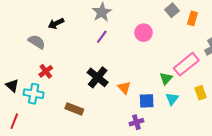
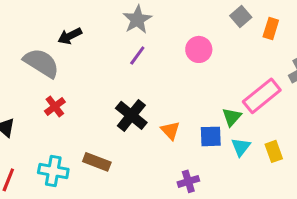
gray semicircle: (37, 42) -> (41, 63), size x1.4
yellow rectangle: (201, 93) -> (274, 151), moved
cyan cross: (34, 94) -> (53, 171), moved
blue square: (147, 101) -> (211, 136), moved

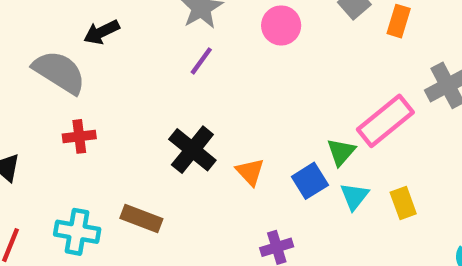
pink circle: (199, 49) -> (281, 25), moved
red cross: (55, 106) -> (79, 136), turned 30
blue square: (211, 136) -> (310, 181), turned -30

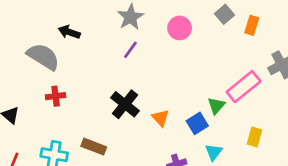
black arrow: (101, 32) -> (69, 32), turned 45
cyan triangle: (354, 196) -> (214, 152), moved
yellow rectangle: (403, 203) -> (254, 137), turned 36

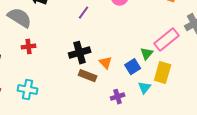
black cross: (125, 104) -> (80, 53), turned 35
yellow rectangle: (254, 137) -> (163, 73), moved, size x1.5
brown rectangle: (94, 147) -> (88, 76), moved

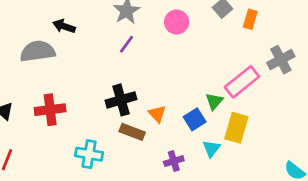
gray semicircle: (20, 18) -> (38, 51), turned -40
red cross: (29, 47) -> (50, 110), moved, size x1.5
cyan cross: (28, 90) -> (89, 154), moved

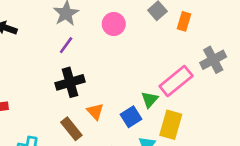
black cross: (121, 100) -> (70, 82), moved
brown rectangle: (132, 132) -> (71, 129), turned 30

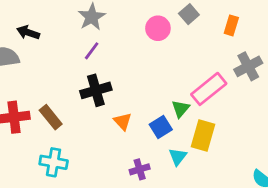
orange rectangle: (184, 21) -> (231, 25), moved
pink circle: (114, 24) -> (158, 28), moved
brown rectangle: (71, 129) -> (51, 117), moved

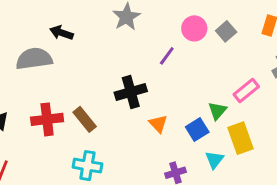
gray square: (189, 14) -> (226, 31), moved
purple line: (92, 51) -> (167, 56), moved
pink rectangle: (209, 89) -> (246, 91), size x0.7
yellow rectangle: (203, 135) -> (240, 138), turned -36

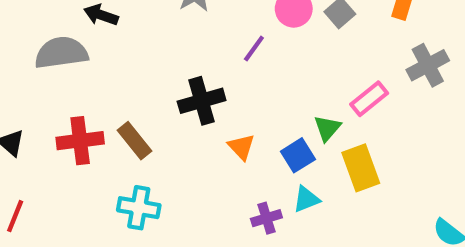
cyan triangle: (214, 160) -> (306, 199), moved, turned 30

